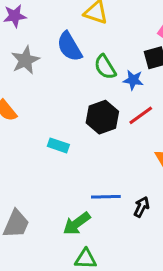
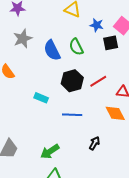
blue semicircle: (69, 47) -> (52, 50), moved
blue star: (133, 80) -> (97, 25), moved
blue line: (106, 197) -> (72, 115), moved

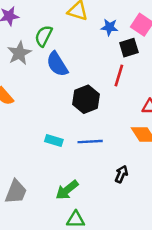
green semicircle: (76, 47) -> (44, 36), moved, turned 60
red line: (98, 81) -> (119, 76), moved, turned -36
cyan rectangle: (41, 98) -> (54, 140), moved

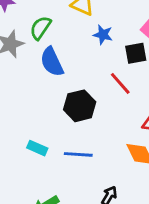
blue star: (109, 27) -> (103, 35), moved
red line: (119, 76) -> (120, 83), turned -65

